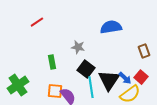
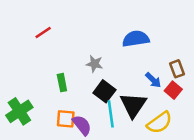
red square: (141, 77) -> (173, 90), moved
blue arrow: (125, 78) -> (153, 80), moved

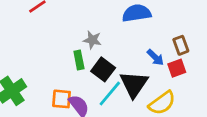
green rectangle: (62, 83) -> (79, 60), moved
red square: (173, 90) -> (177, 68), turned 30
cyan line: (111, 114) -> (110, 94), turned 48

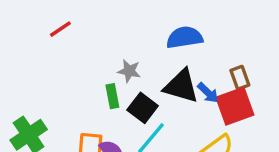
red square: (177, 68) -> (235, 106), size x1.6
black triangle: (134, 84) -> (181, 86), moved, turned -48

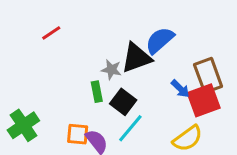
blue semicircle: (185, 37) -> (160, 40), turned -32
brown rectangle: (240, 78) -> (208, 75), size x1.6
black triangle: (181, 86) -> (136, 58), moved, turned -36

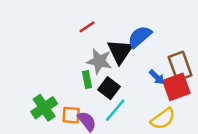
red line: (51, 33) -> (87, 27), moved
black triangle: (136, 58) -> (120, 51), turned -36
gray star: (111, 70) -> (99, 61), size x1.5
green cross: (23, 125) -> (44, 108), moved

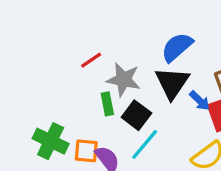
red line: (87, 27) -> (91, 60), moved
black triangle: (120, 51) -> (172, 83), moved
green cross: (44, 108) -> (51, 141), turned -30

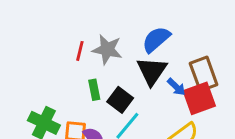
red line: (91, 60) -> (80, 51), turned -42
gray star: (123, 80) -> (107, 49), moved

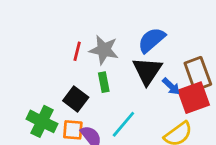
green rectangle: (94, 90) -> (104, 82), moved
black square: (120, 100) -> (76, 99), moved

